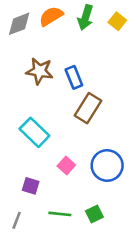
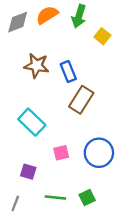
yellow square: (117, 21) -> (102, 36), moved
pink square: (66, 165) -> (61, 153), turned 35

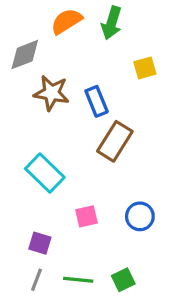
gray diamond: (18, 22) -> (25, 55), moved
yellow square: (102, 36) -> (145, 68), moved, turned 35
blue circle: (99, 153) -> (140, 216), size x0.7
gray line: (15, 203) -> (37, 280), moved

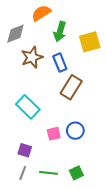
green arrow: (112, 23) -> (60, 32), moved
yellow square: (145, 68) -> (90, 42), size x1.5
brown star: (52, 93) -> (32, 57), turned -30
blue circle: (140, 216) -> (75, 131), moved

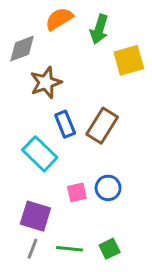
green arrow: (60, 32) -> (99, 29), moved
blue rectangle: (60, 63) -> (65, 124), moved
purple square: (25, 150) -> (35, 216), size x1.5

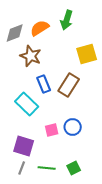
orange semicircle: (59, 19) -> (40, 28), moved
yellow square: (129, 60) -> (87, 54), moved
brown star: (46, 83) -> (31, 56), turned -30

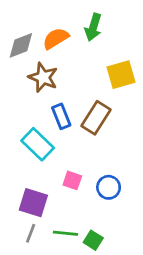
blue circle: (73, 127) -> (109, 187), moved
pink square: (52, 130) -> (72, 180), turned 32
green square: (74, 168) -> (93, 240), moved, turned -32

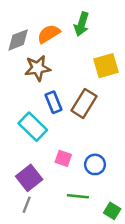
brown star: (43, 77) -> (38, 68), turned -30
purple square: (33, 203) -> (29, 178), turned 35
green line: (65, 233) -> (78, 196), moved
green square: (93, 240) -> (112, 211), moved

